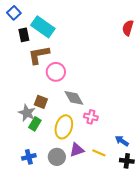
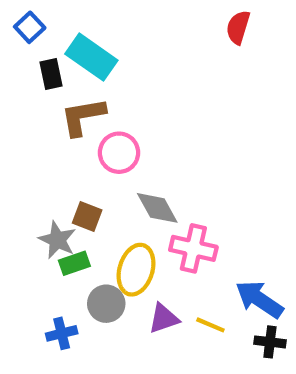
red semicircle: (128, 28) -> (238, 27), moved
pink cross: (91, 117) -> (193, 248), size x1.5
green rectangle: (35, 124) -> (74, 263), turned 40
blue arrow: (122, 141) -> (259, 299), size x1.6
gray circle: (57, 157) -> (106, 304), moved

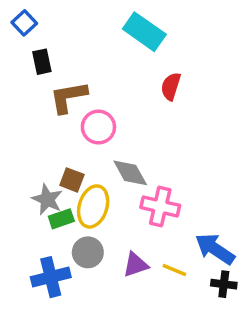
red semicircle: (238, 27) -> (171, 86), moved
cyan rectangle: (91, 57) -> (144, 32), moved
yellow ellipse: (136, 270) -> (93, 206), moved
blue cross: (62, 333) -> (51, 277), size x1.5

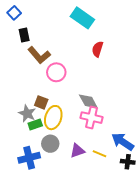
brown L-shape: (68, 97) -> (39, 55), turned -120
gray diamond: (130, 173) -> (88, 101), moved

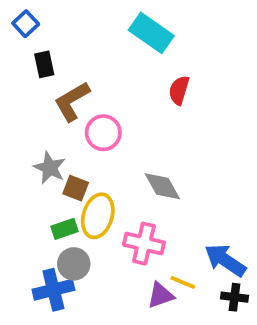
brown L-shape: (39, 55) -> (72, 101), turned 100
gray star: (27, 114) -> (50, 168), moved
pink cross: (91, 118) -> (144, 244), moved
gray circle: (50, 144) -> (74, 264), moved
purple triangle: (77, 151) -> (161, 295), moved

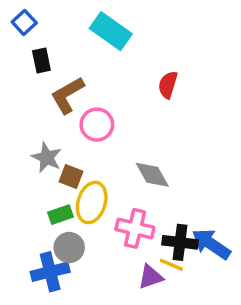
cyan rectangle: (151, 33) -> (111, 31), moved
black cross: (234, 297) -> (180, 242), moved, size x1.4

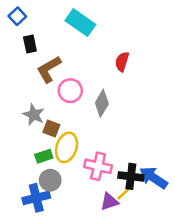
gray diamond: (152, 175) -> (102, 103), moved, turned 60
yellow line: (171, 265) -> (125, 193), turned -66

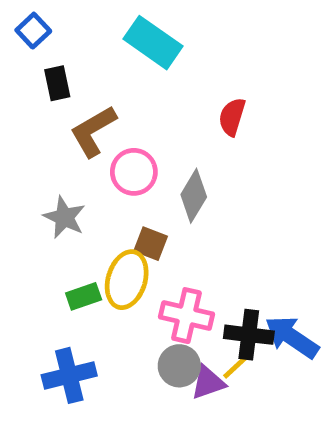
brown square: (51, 128) -> (151, 244), moved
gray circle: (50, 180) -> (179, 366), moved

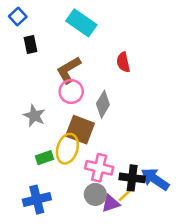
red semicircle: (232, 117) -> (123, 62), turned -30
brown L-shape: (93, 131) -> (69, 70), moved
brown square: (151, 244) -> (80, 130), size x1.6

